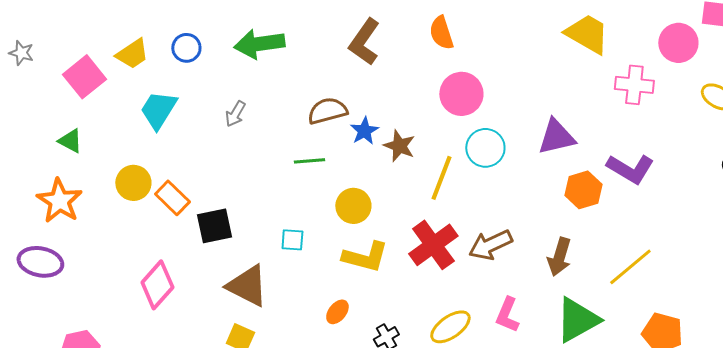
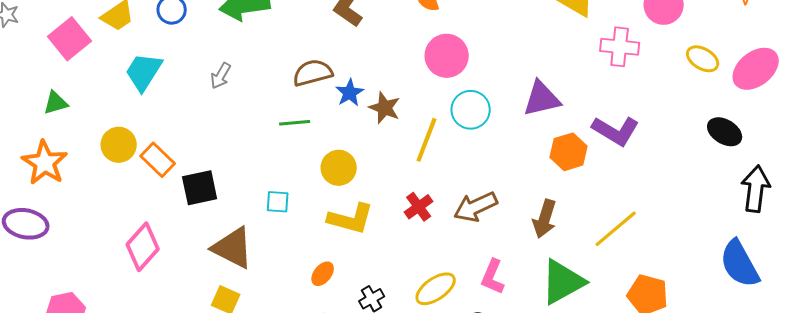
green triangle: (70, 141) -> (56, 103), turned -44
red cross: (433, 245) -> (419, 207), size x0.6

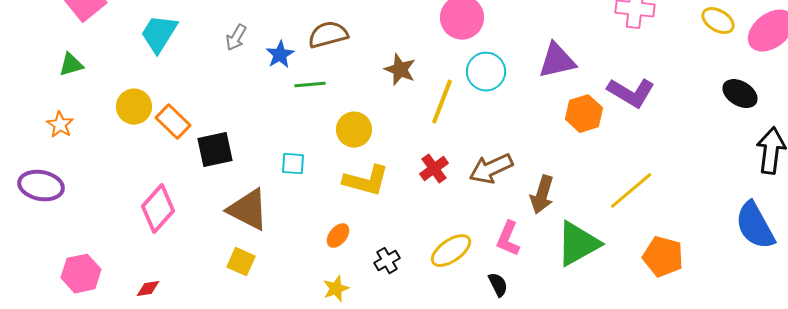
blue star: (350, 93) -> (280, 55), moved
orange star: (45, 163) -> (60, 125), size x0.6
brown arrow: (545, 219) -> (542, 195), moved

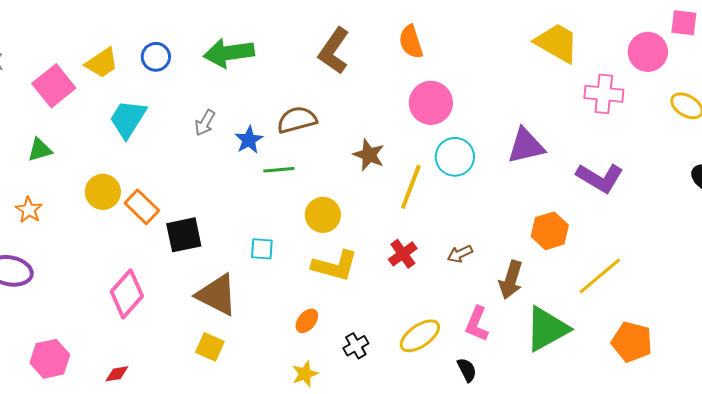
orange hexagon: (584, 114) -> (550, 231), moved
brown arrow: (491, 169) -> (460, 254), size x0.6

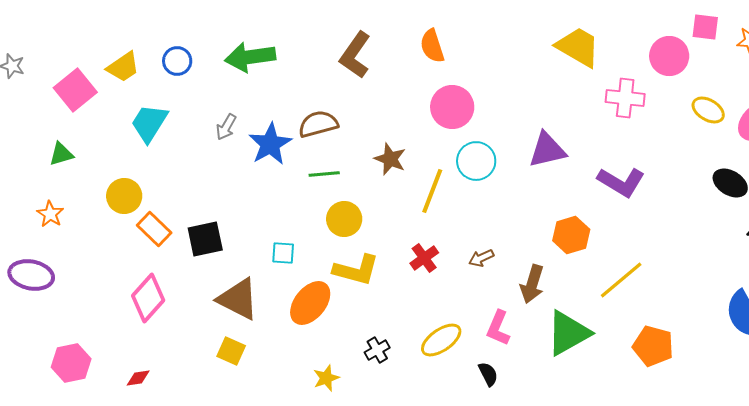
blue star: (249, 140) -> (270, 144), size x1.5
green line: (279, 170) -> (324, 174), moved
orange rectangle: (142, 207) -> (154, 229), moved
orange ellipse: (307, 321) -> (310, 303), moved, size x1.8

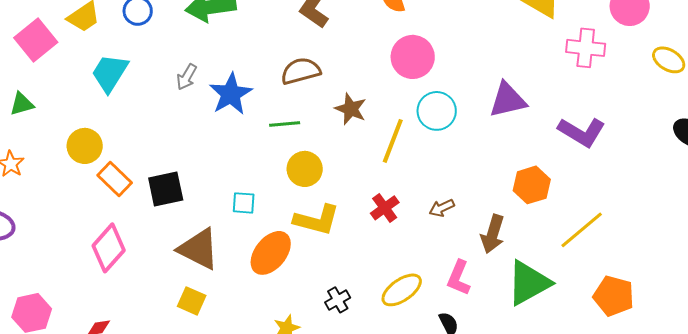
brown semicircle: (318, 124) -> (301, 71), moved

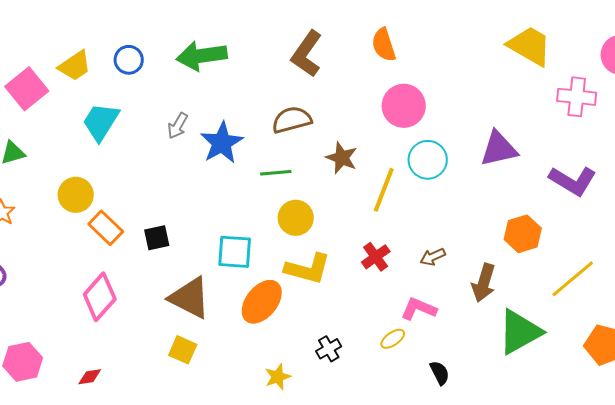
black square: (166, 189) -> (157, 238), size x0.7
cyan square: (244, 203) -> (235, 252), size x1.5
pink L-shape: (459, 278) -> (419, 309), moved, turned 90
yellow ellipse: (402, 290) -> (393, 339), size x0.6

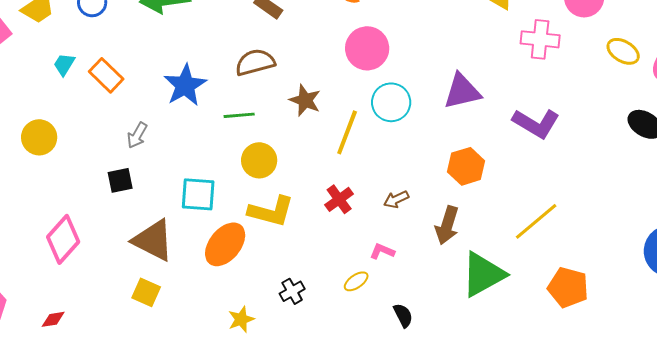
cyan trapezoid: (101, 122) -> (64, 64), size x0.6
gray arrow: (178, 126) -> (137, 135), moved
orange rectangle: (106, 228) -> (106, 75), moved
orange hexagon: (523, 234) -> (466, 166), moved
pink L-shape: (419, 309) -> (382, 251), size x0.7

